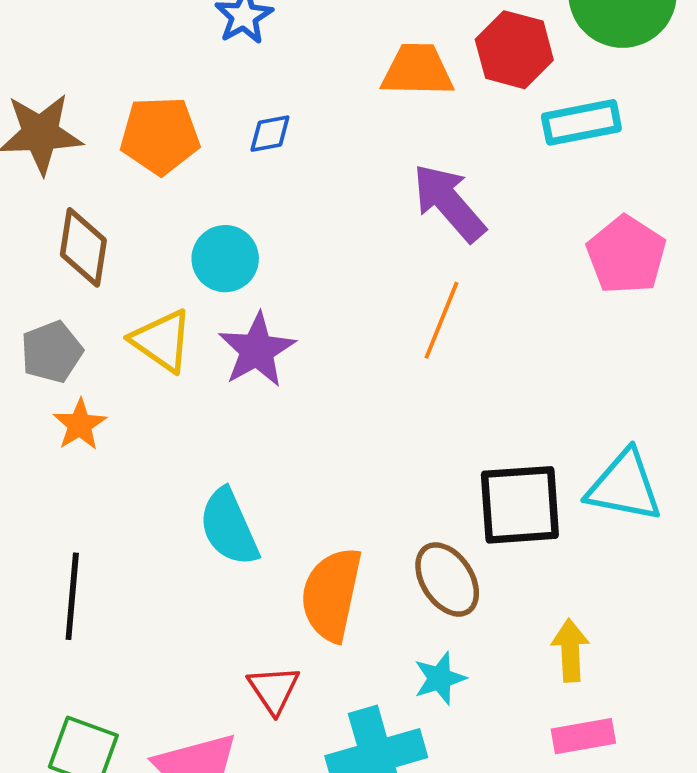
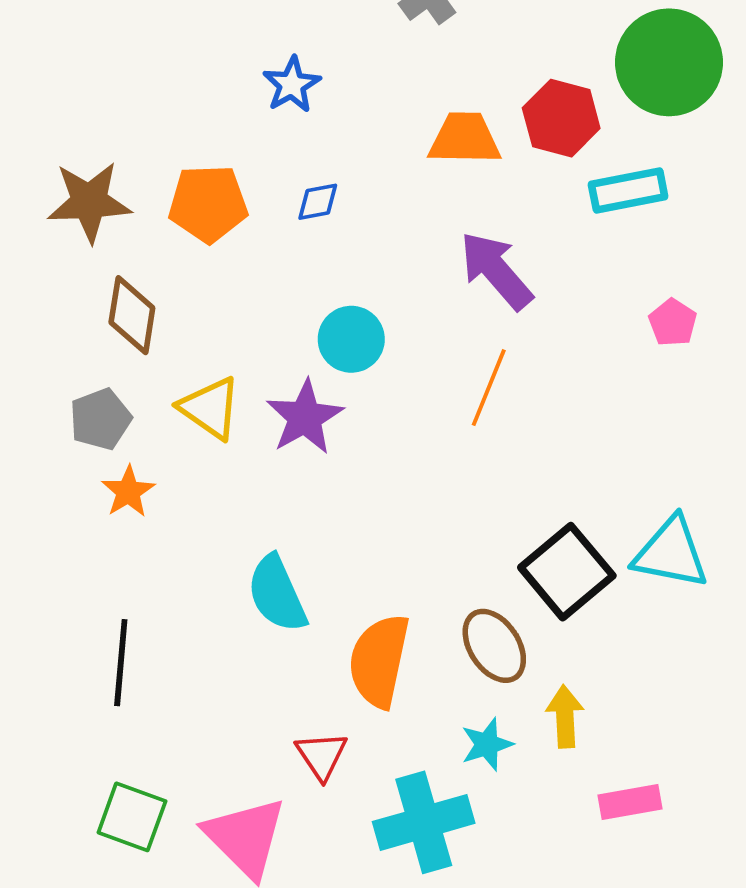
pink pentagon: (626, 255) -> (673, 323), size x0.6
cyan circle: (225, 259) -> (351, 339), moved
black square: (520, 505) -> (567, 572), turned -36
yellow arrow: (570, 650) -> (565, 716), moved

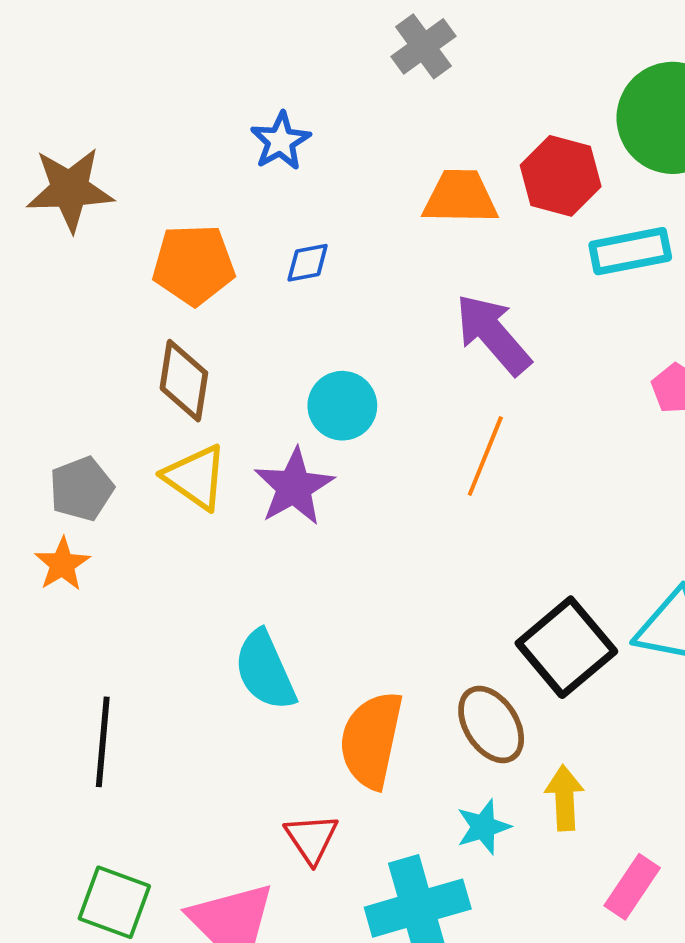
brown star: (89, 202) -> (70, 189), moved
brown diamond: (132, 315) -> (184, 381), moved
orange star: (128, 492) -> (62, 564), moved
pink rectangle: (630, 802) -> (632, 887), turned -46

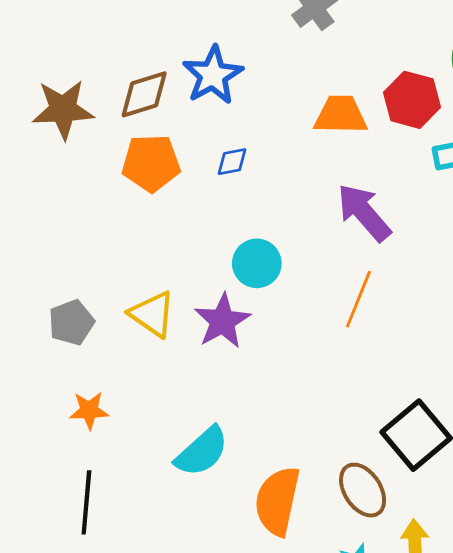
blue star: (281, 141) -> (213, 75), size x1.4
brown diamond: (184, 381) -> (144, 94), moved, turned 64
orange star: (62, 564) -> (89, 410), moved, turned 30
cyan semicircle: (265, 670) -> (202, 452), turned -108

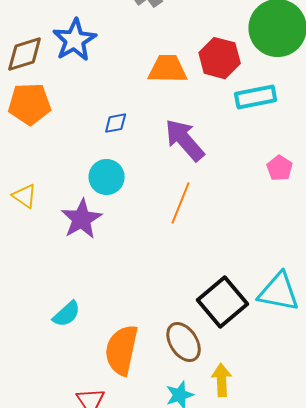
blue diamond: (232, 162) -> (116, 123), moved
yellow triangle: (152, 314) -> (25, 196), moved, size x0.7
cyan semicircle: (202, 452) -> (67, 314), size x0.7

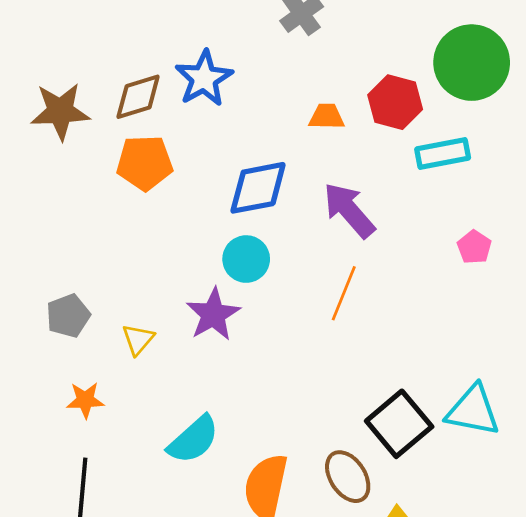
orange trapezoid: (168, 69) -> (327, 117), size x0.7
blue diamond: (116, 123) -> (258, 188), size x2.0
yellow triangle: (25, 196) -> (138, 339), moved, turned 36
cyan semicircle: (67, 314) -> (193, 440), size x1.4

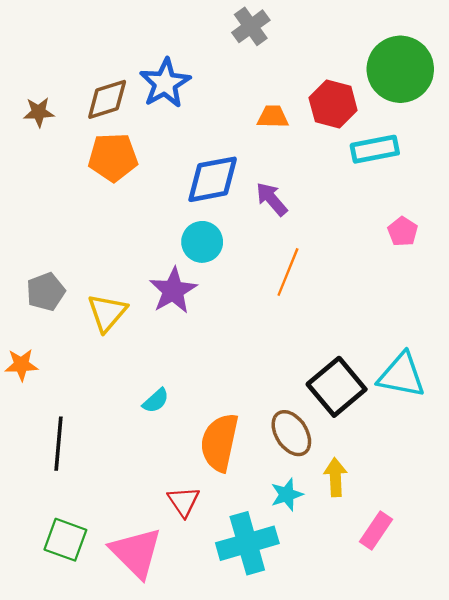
brown star: (60, 111) -> (39, 112), size x0.6
purple arrow: (349, 210) -> (272, 199), moved, size x0.7
yellow triangle: (138, 339) -> (107, 313), size x1.4
orange star: (85, 400) -> (21, 365), moved
cyan semicircle: (193, 440) -> (156, 401), size x0.6

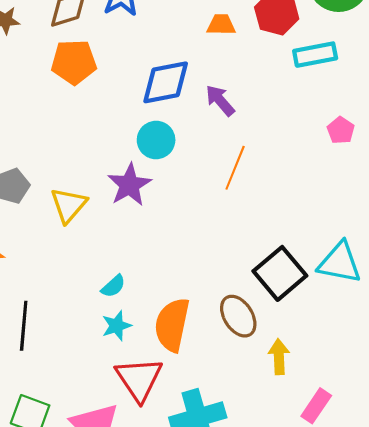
cyan star: (287, 495) -> (117, 326), moved
red triangle: (184, 501) -> (139, 379), size x1.6

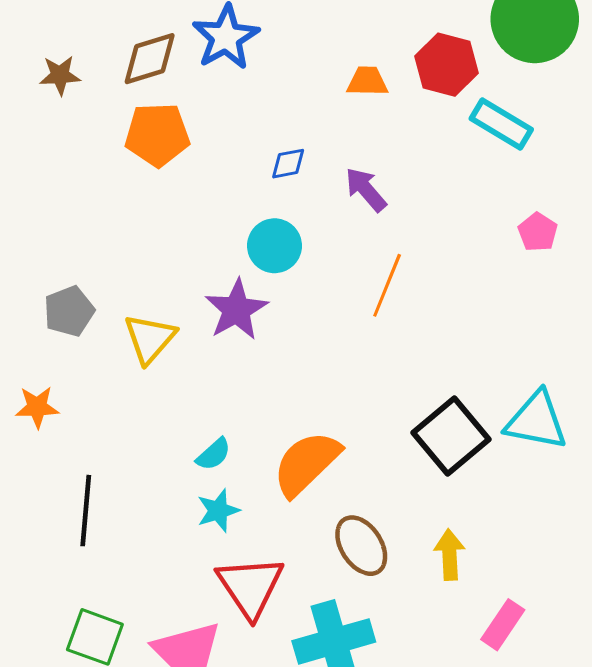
cyan rectangle: (315, 55) -> (501, 124), turned 42
blue diamond: (166, 82) -> (288, 164), size x0.5
brown ellipse: (238, 316) -> (361, 546), moved
orange semicircle: (172, 325) -> (306, 463), moved, turned 34

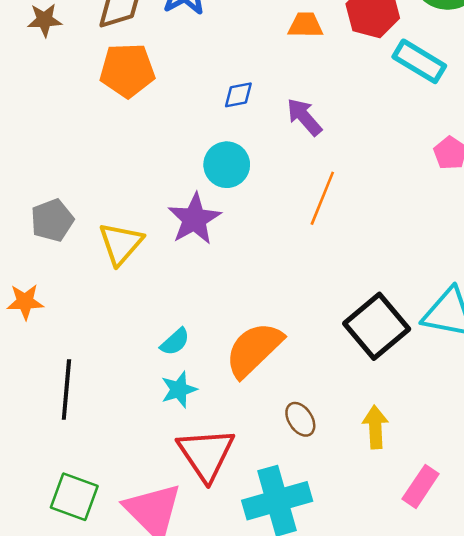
brown ellipse: (361, 546) -> (300, 419), size x0.7

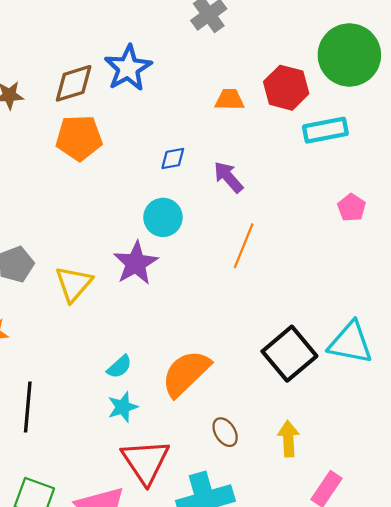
cyan rectangle: (419, 61) -> (325, 130), turned -42

